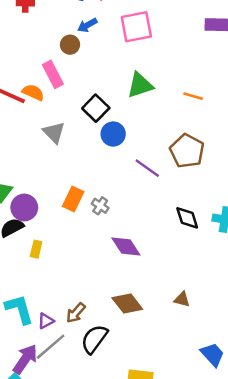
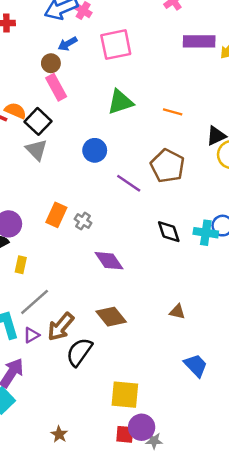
pink rectangle: (53, 74) -> (56, 87), moved
black square: (96, 108) -> (38, 121), moved
brown triangle: (182, 299) -> (177, 312), moved
brown arrow: (76, 313) -> (61, 327), size x1.4
gray line: (51, 347) -> (35, 302), moved

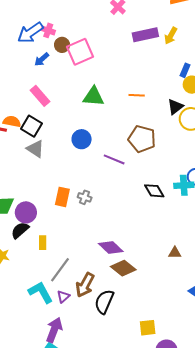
brown circle: (51, 63) -> (62, 45), moved
green triangle: (120, 102) -> (93, 96), turned 35
purple diamond: (109, 261) -> (111, 247), moved
yellow square: (125, 395) -> (148, 328), size x0.7

